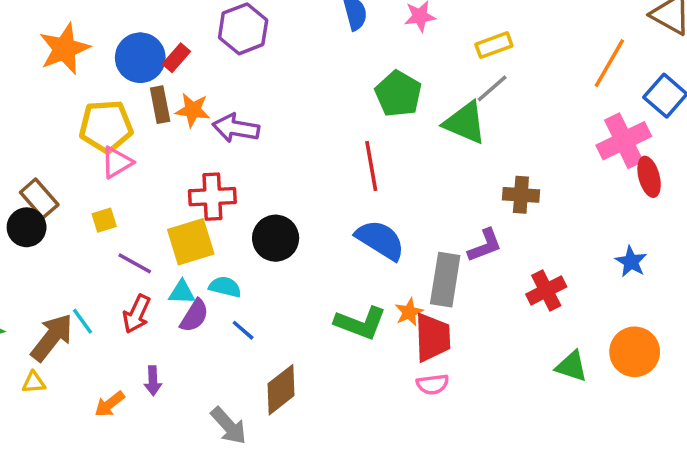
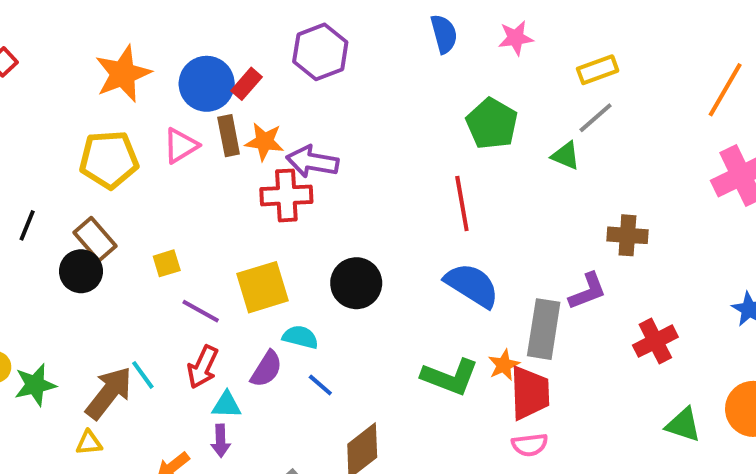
green triangle: (465, 123) -> (566, 156), size x0.6
yellow pentagon: (106, 126) -> (109, 160), moved
pink triangle: (117, 162) -> (181, 146), moved
red cross: (212, 197) -> (286, 195), moved
cyan triangle: (182, 292) -> (227, 405), moved

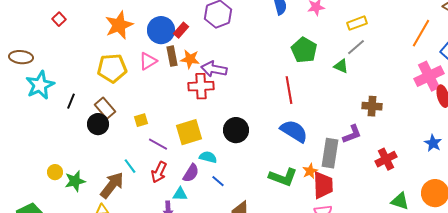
cyan line: (143, 375) -> (130, 166), moved
cyan triangle: (227, 405) -> (180, 194), moved

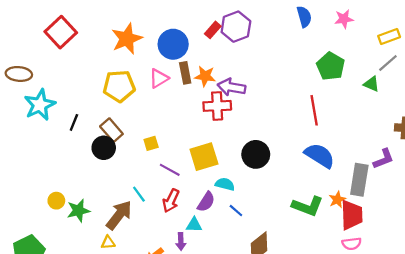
red square: (59, 19) -> (61, 32), size x2.0
red rectangle: (181, 30) -> (213, 30), moved

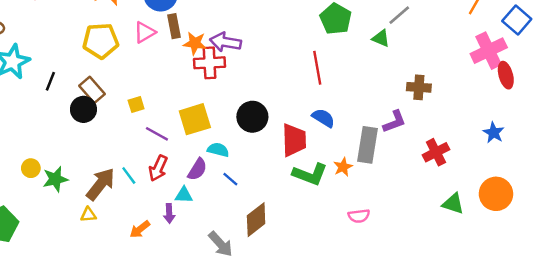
orange star: (205, 76) -> (195, 43), moved
blue semicircle: (320, 156) -> (323, 118), size x0.7
cyan line: (139, 194) -> (129, 175), moved
red trapezoid: (352, 215) -> (294, 140), moved

